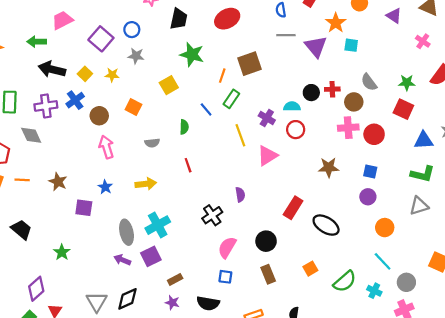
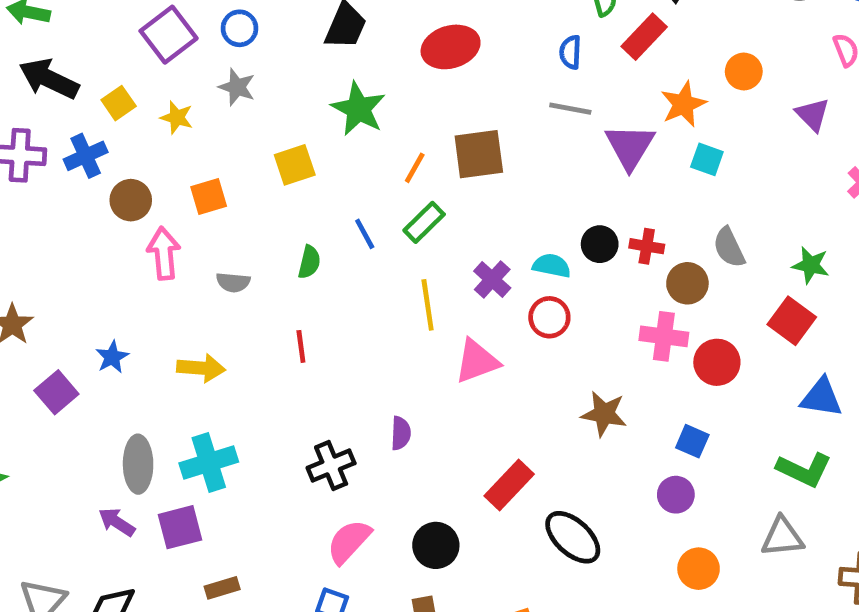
orange square: (133, 107) -> (209, 196), turned 35
pink arrow: (106, 147) -> (164, 253), moved
purple square: (84, 208) -> (56, 392), turned 30

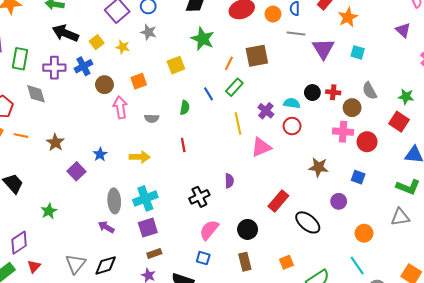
orange circle: (744, 72) -> (273, 14), moved
orange star: (683, 104) -> (348, 17), moved
purple circle: (676, 495) -> (339, 201), moved
purple square: (180, 527) -> (148, 228), moved

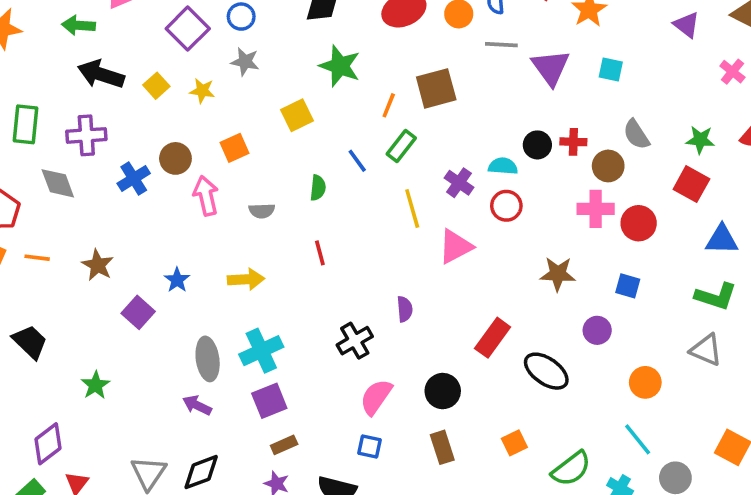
blue cross: (83, 66) -> (134, 178), moved
gray triangle: (400, 217) -> (706, 350), turned 36

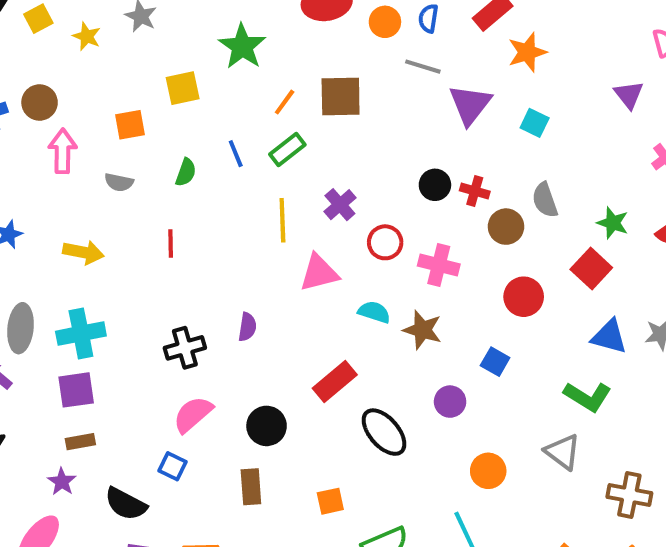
orange square: (234, 148) -> (130, 125), moved
cyan semicircle: (503, 166) -> (374, 312), moved
pink cross: (596, 209) -> (439, 265), moved

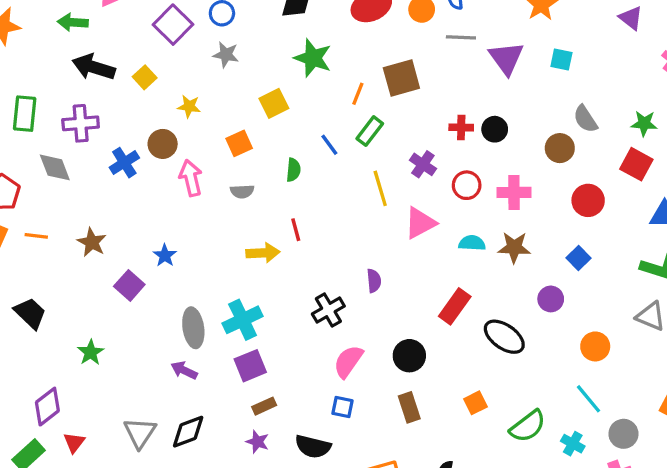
yellow star: (87, 36) -> (189, 106), moved
red cross: (475, 191) -> (461, 127), moved
yellow arrow: (83, 252) -> (263, 253), moved
blue square: (495, 362) -> (579, 258), turned 30

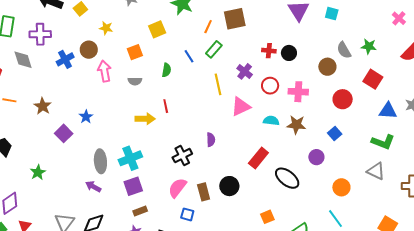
green star: (644, 123) -> (369, 46), moved
pink semicircle: (348, 361) -> (177, 188), moved
brown rectangle: (409, 407) -> (204, 192), moved

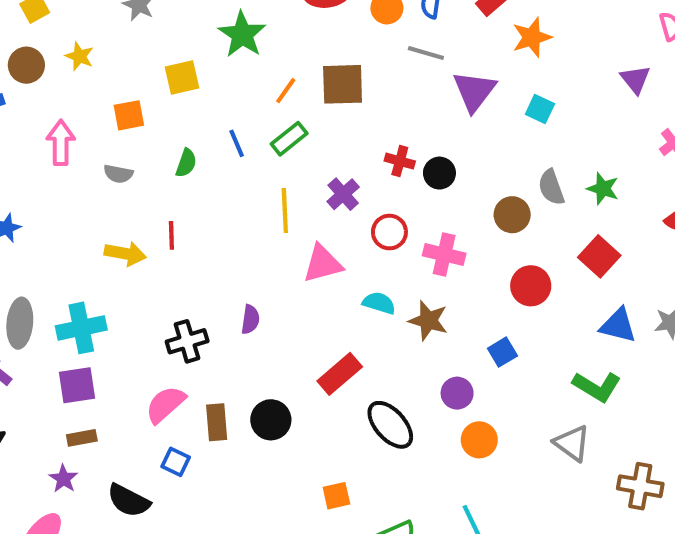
brown circle: (89, 50) -> (26, 65), moved
orange circle: (341, 187) -> (479, 440), moved

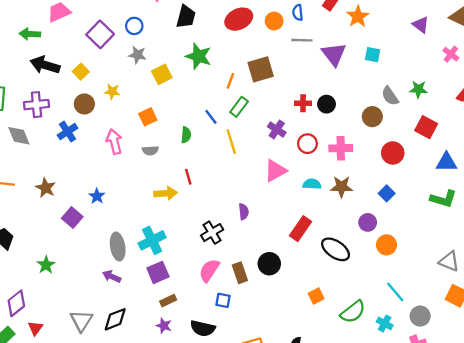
yellow square: (182, 77) -> (162, 74), moved
yellow line: (285, 211) -> (231, 142), moved
gray triangle: (572, 443) -> (449, 261), moved

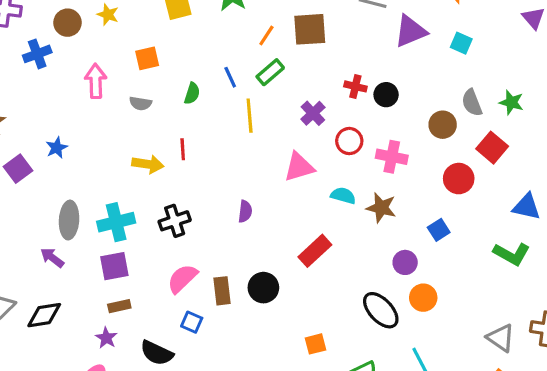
purple triangle: (334, 54) -> (411, 31), turned 32
red square: (426, 127) -> (492, 148), moved
black cross: (212, 233) -> (175, 221), moved
black ellipse: (336, 249) -> (381, 310), moved

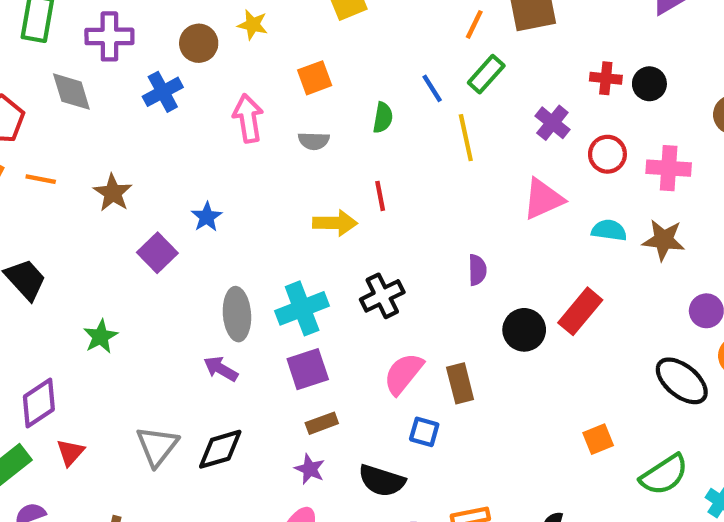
black circle: (263, 288) -> (524, 330), moved

